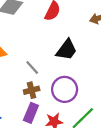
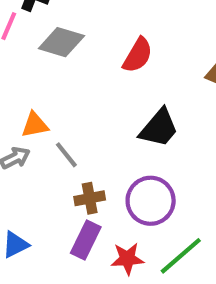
gray line: (32, 68) -> (66, 155), moved

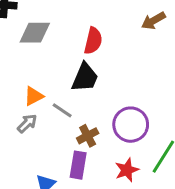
red semicircle: (138, 55) -> (93, 41), moved
black trapezoid: (159, 128) -> (85, 78), moved
purple rectangle: (86, 240) -> (78, 165), moved

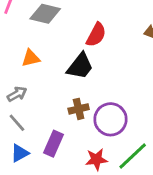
orange triangle: (34, 96) -> (31, 58), moved
gray line: (62, 110) -> (17, 123), moved
brown cross: (88, 136) -> (79, 109), moved

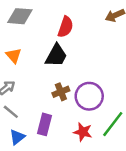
orange triangle: (31, 58) -> (14, 56), turned -49
red star: (96, 159) -> (83, 132), turned 30

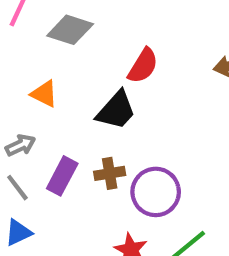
orange triangle: (14, 56) -> (44, 94), turned -35
purple rectangle: (45, 124) -> (62, 176), moved

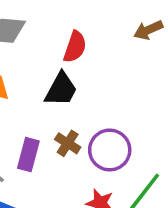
brown cross: (110, 173) -> (68, 143), turned -35

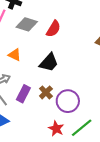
red semicircle: (75, 47) -> (53, 29), moved

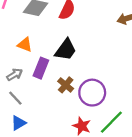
purple rectangle: (23, 94) -> (41, 68), moved

